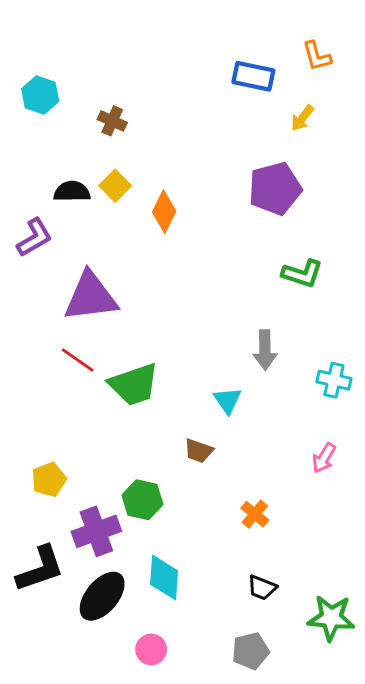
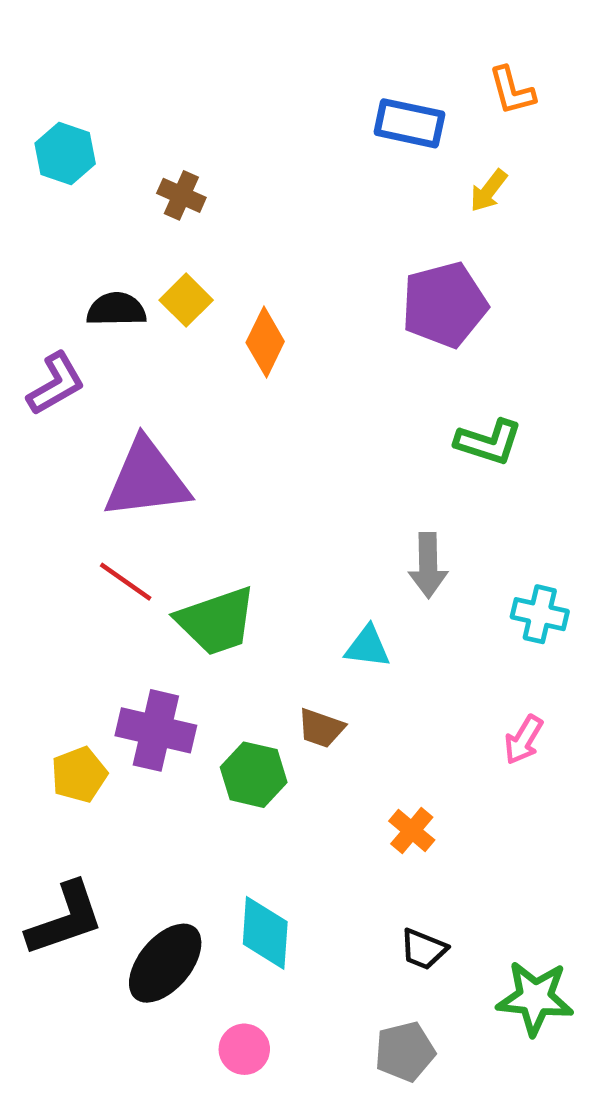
cyan triangle: (227, 400) -> (368, 647), turned -48
green hexagon: (142, 500) -> (254, 775), moved
purple cross: (96, 531) -> (156, 730), moved, turned 33

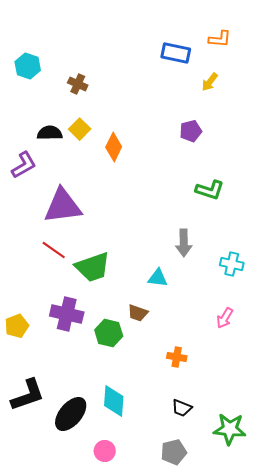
orange L-shape: (512, 91) -> (220, 39), turned -70
purple pentagon: (444, 305) -> (191, 131), size x0.6
yellow pentagon: (79, 775) -> (17, 326), moved
orange cross: (412, 831) -> (177, 357), turned -30

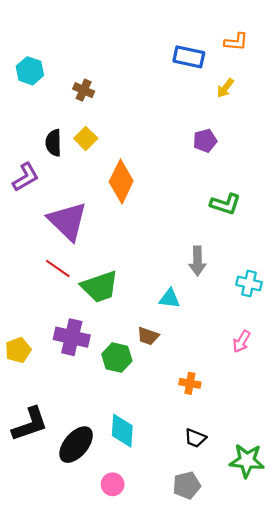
black semicircle: (50, 133) -> (54, 143), turned -90
orange diamond: (114, 147) -> (121, 181), moved, size x1.4
purple triangle: (63, 206) -> (67, 221), turned 51

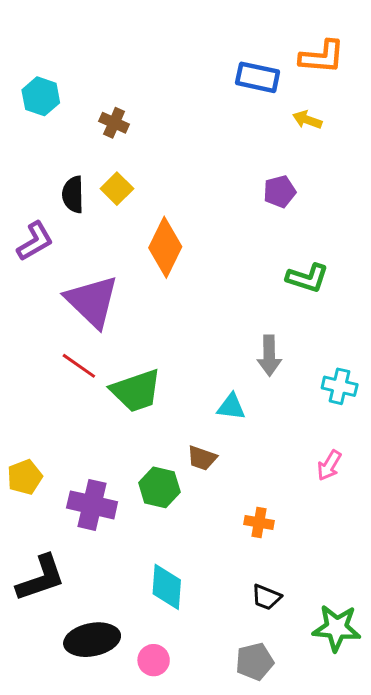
orange L-shape: (236, 42) -> (322, 57), size x1.4
yellow arrow: (225, 88) -> (307, 120), turned 72
purple cross: (72, 337) -> (92, 505), moved
black ellipse: (76, 445) -> (92, 640), moved, turned 39

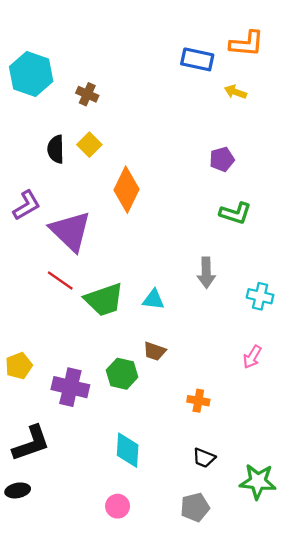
cyan hexagon: (41, 96) -> (31, 74), size x1.5
purple pentagon: (280, 192) -> (222, 159), moved
purple L-shape: (35, 241) -> (27, 205), moved
cyan triangle: (231, 407) -> (153, 300), moved
black ellipse: (92, 640) -> (18, 490), moved, size x0.6

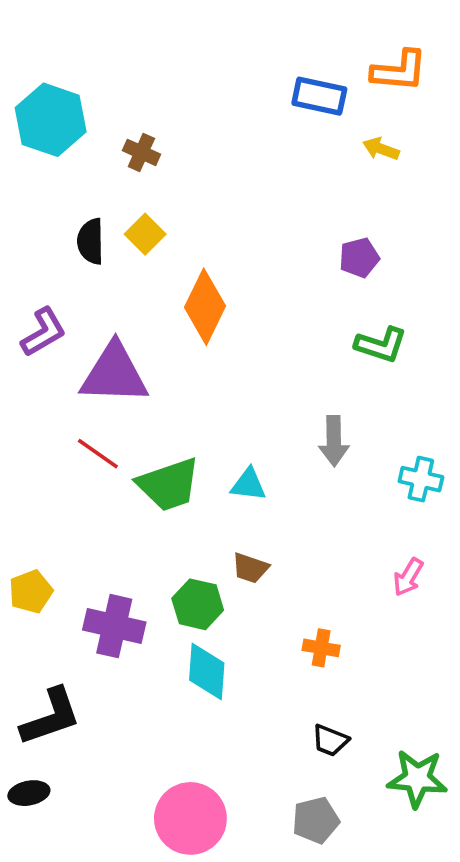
purple triangle: (70, 231) -> (114, 374), turned -42
cyan diamond: (128, 450) -> (207, 671), moved
pink circle: (118, 506) -> (190, 818), size x1.8

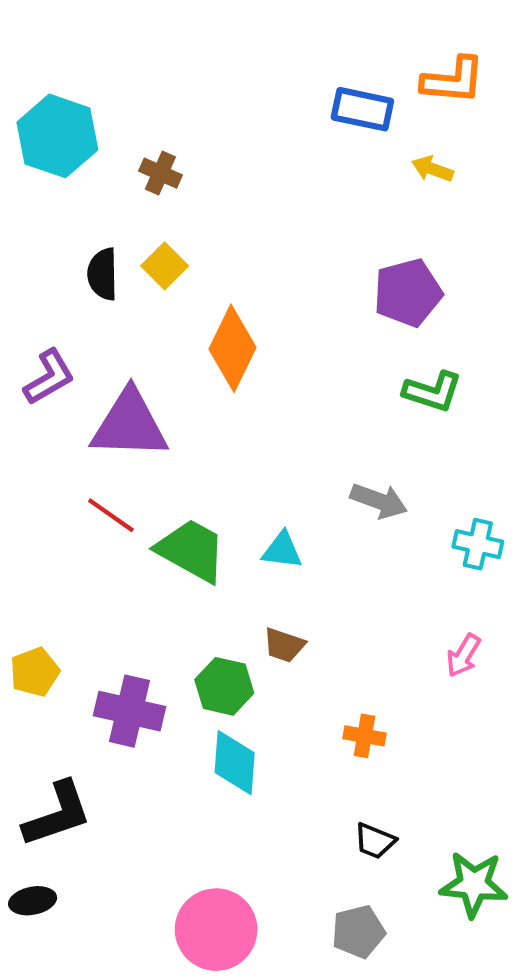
purple pentagon: (359, 258) -> (408, 293), size x1.5
gray arrow: (334, 441) -> (379, 501), turned -69
green trapezoid: (169, 485) -> (191, 550), turned -132

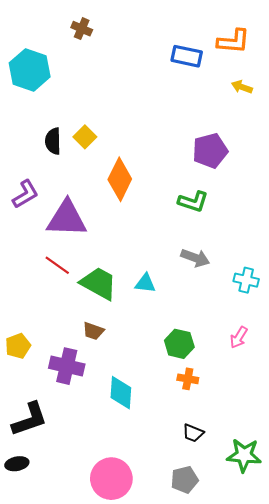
yellow arrow: (433, 169) -> (242, 87), moved
brown cross: (160, 173) -> (82, 29), moved
green L-shape: (433, 392) -> (193, 202), moved
brown trapezoid: (284, 645) -> (93, 331), moved
green hexagon: (224, 686) -> (179, 344), moved

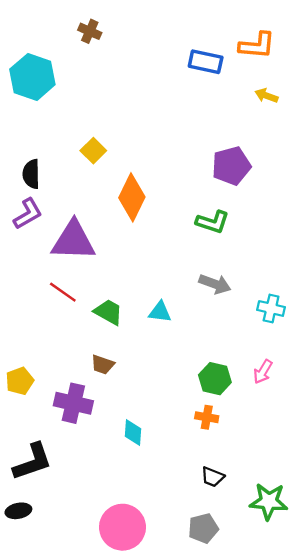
black semicircle: (53, 141) -> (31, 174), moved
green trapezoid: (99, 283) -> (108, 312), size x0.7
green hexagon: (179, 344) -> (215, 379), moved
cyan diamond: (121, 393) -> (133, 432), size x0.7

